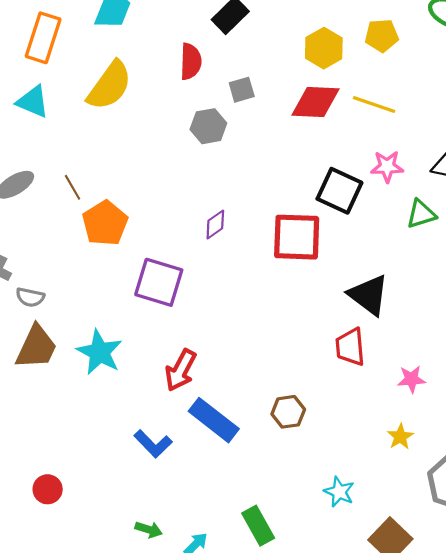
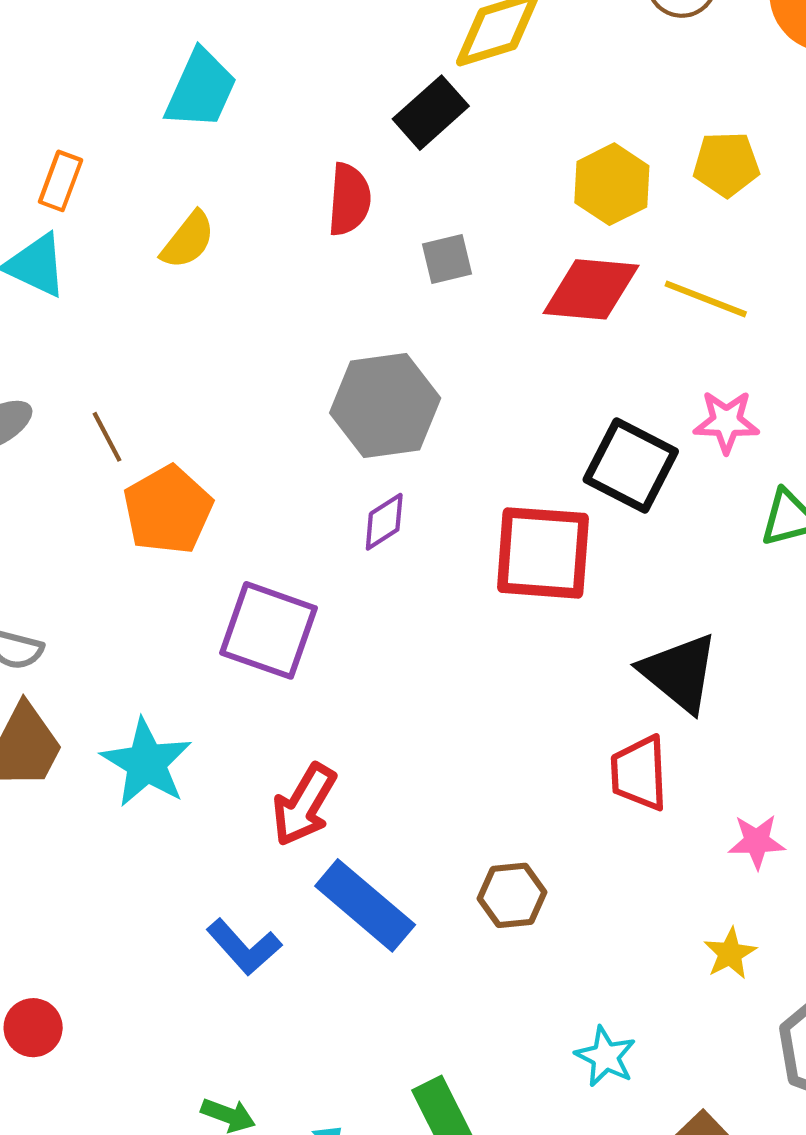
orange rectangle: (43, 38) -> (61, 181), moved, size x0.6
yellow semicircle: (110, 86) -> (188, 240), size x0.6
gray hexagon: (208, 126) -> (385, 405), moved, size x1.5

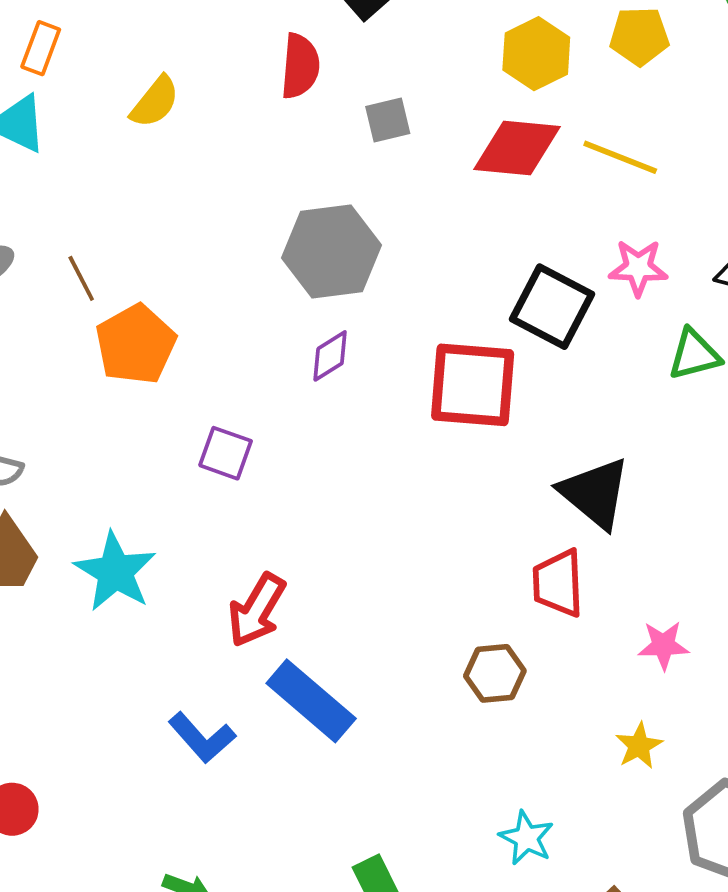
purple square: (269, 630) -> (226, 453), size x0.6
brown hexagon: (512, 895) -> (495, 673), moved

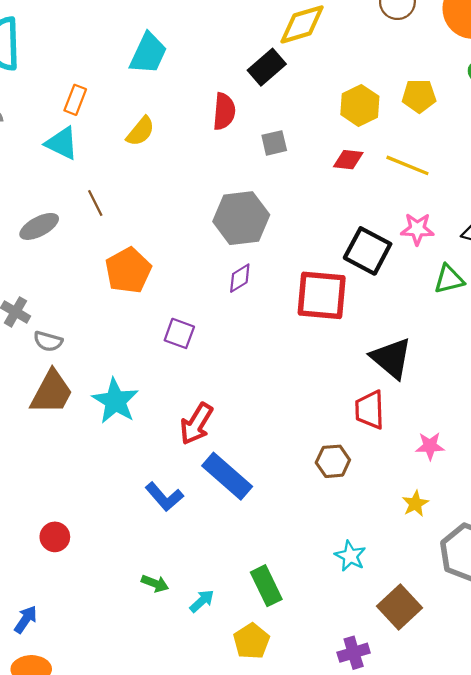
red diamond: (517, 148) -> (348, 160), size x0.6
brown line: (81, 278) -> (95, 203), moved

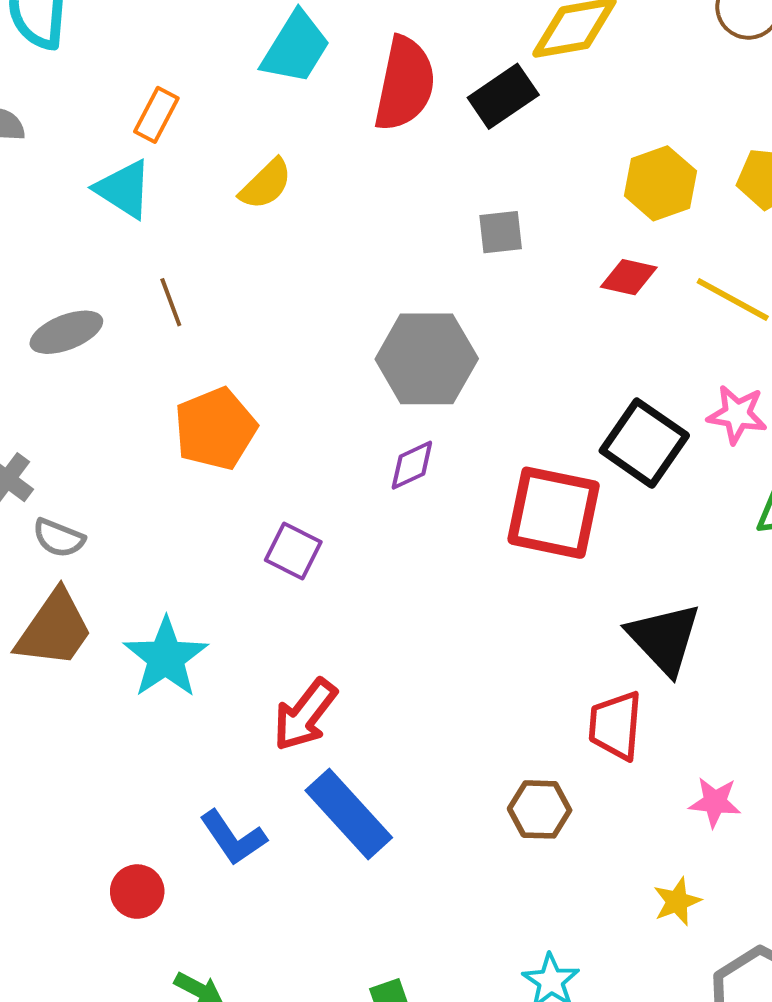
red semicircle: (224, 111) -> (405, 84), moved, size x1.4
red circle: (55, 537) -> (137, 892), moved

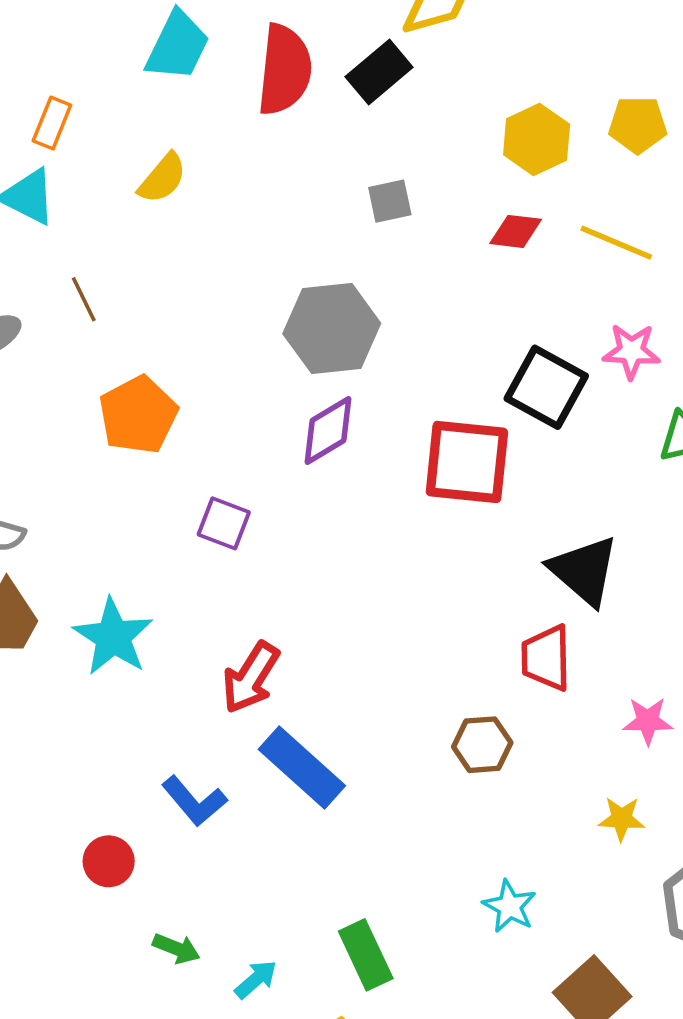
purple diamond: (412, 465) -> (328, 431), size x1.4
yellow star: (677, 901) -> (622, 819), turned 30

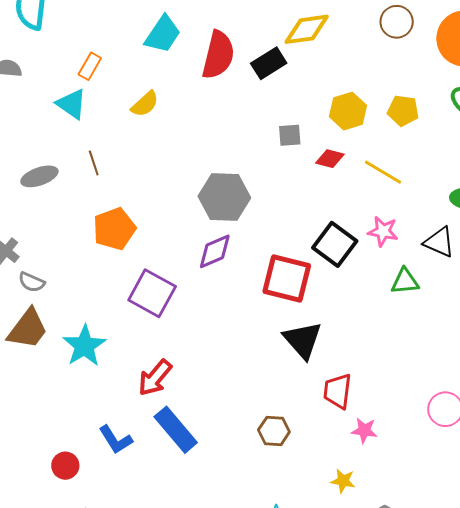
gray square: (390, 201) -> (290, 135), moved
purple square: (224, 523) -> (152, 293), size x1.6
black triangle: (584, 571) -> (303, 340), moved
red trapezoid: (546, 658) -> (337, 391), moved

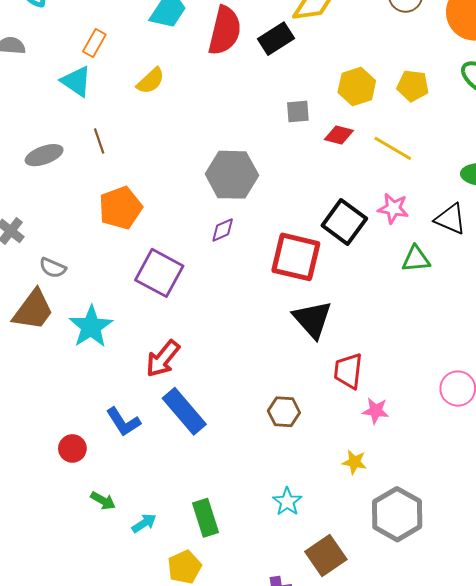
purple diamond: (215, 251) -> (223, 230), size x0.7
gray semicircle: (32, 282) -> (53, 268), moved

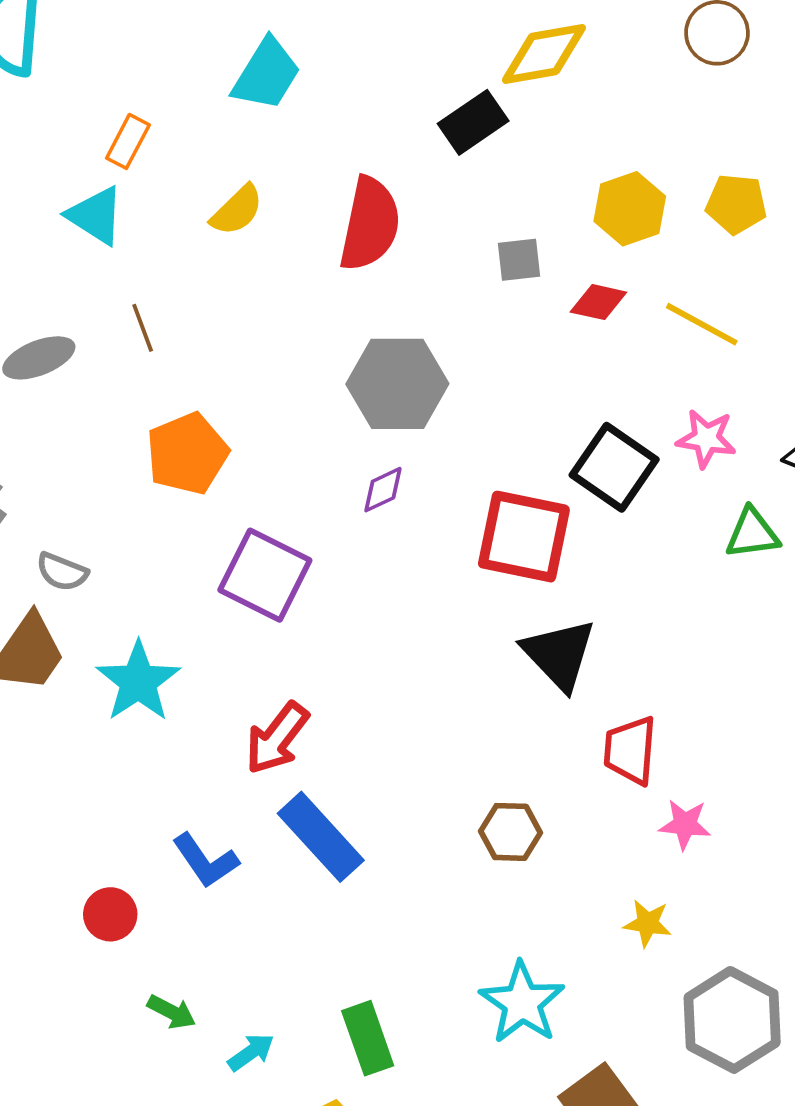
red semicircle: (225, 31) -> (370, 224), moved
cyan star: (287, 502) -> (522, 1003), size x1.5

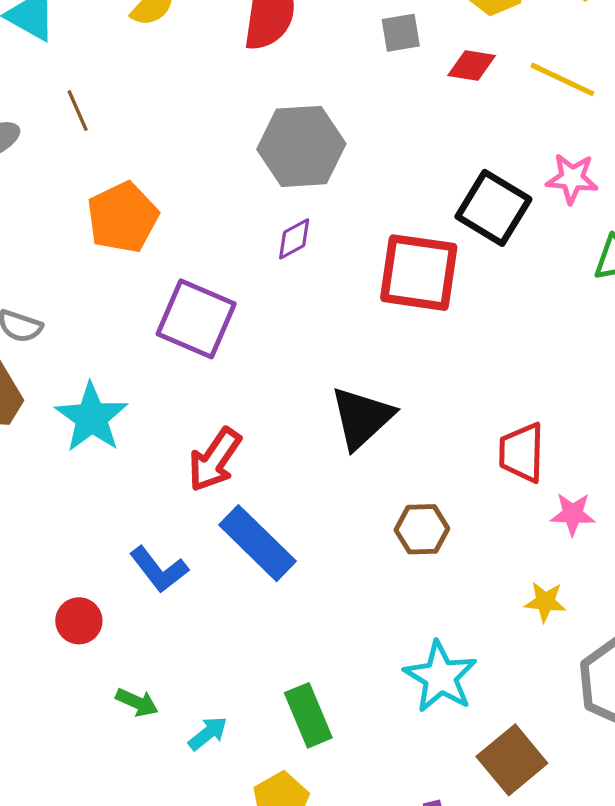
black triangle: (559, 654) -> (362, 418), moved, turned 34

